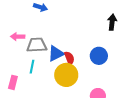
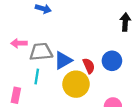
red semicircle: (69, 58) -> (89, 66), moved

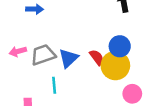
cyan line: (37, 77) -> (54, 85), moved
yellow circle: (76, 84) -> (115, 66), moved

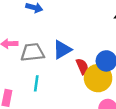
blue triangle: (68, 58) -> (62, 50), moved

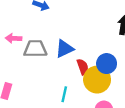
cyan line: (36, 83) -> (64, 94), moved

